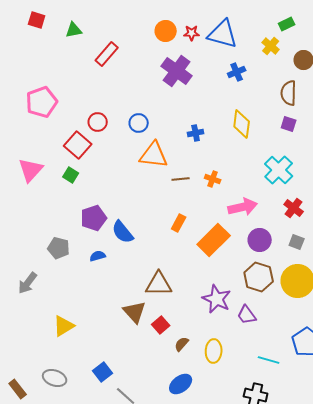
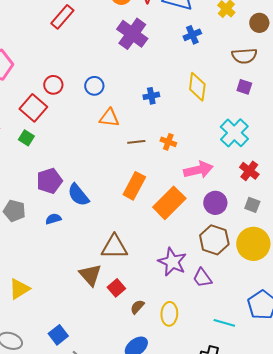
brown semicircle: (289, 93) -> (244, 56), turned -95
orange triangle: (154, 155) -> (109, 118), size x0.7
orange rectangle: (179, 223) -> (134, 186), size x1.5

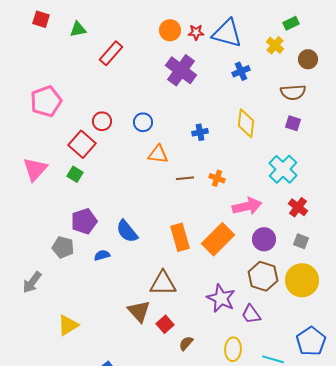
purple pentagon: (49, 181) -> (84, 221), moved
orange rectangle: (134, 186) -> (180, 237), moved, turned -44
yellow ellipse: (169, 314) -> (233, 349), moved

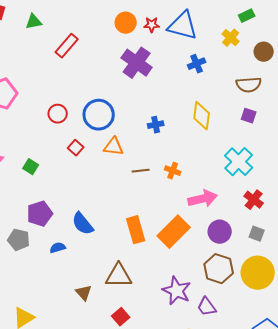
blue circle: (143, 122) -> (99, 115), size x1.6
red square: (82, 144) -> (76, 148), moved, size x0.6
brown triangle: (139, 311) -> (84, 293), moved, size x0.7

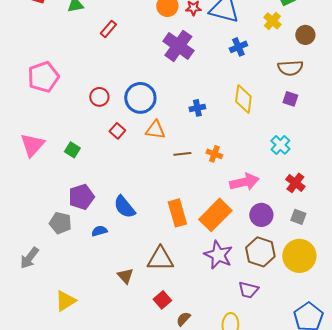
red rectangle: (67, 46) -> (108, 29), size x0.7
cyan cross: (239, 162) -> (280, 145), size x0.7
purple star: (177, 291) -> (218, 255), moved
purple trapezoid: (207, 307) -> (248, 290), turned -40

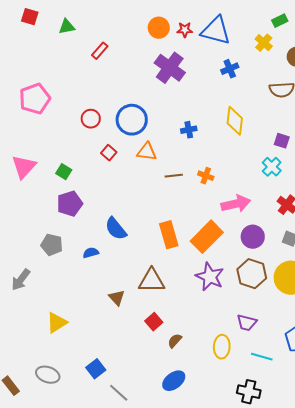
purple square: (290, 99) -> (282, 141), moved
purple pentagon: (81, 197) -> (70, 204), moved
purple trapezoid: (248, 290) -> (247, 323), moved

